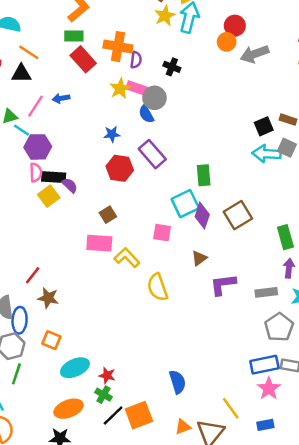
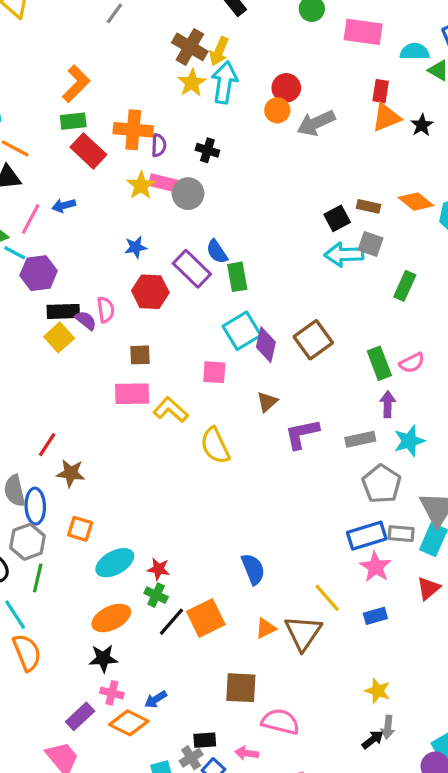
blue semicircle: (146, 114) -> (217, 252), moved
pink semicircle: (36, 172) -> (106, 310), moved
green rectangle: (204, 175) -> (237, 277), moved
brown square: (108, 215) -> (140, 355), turned 35

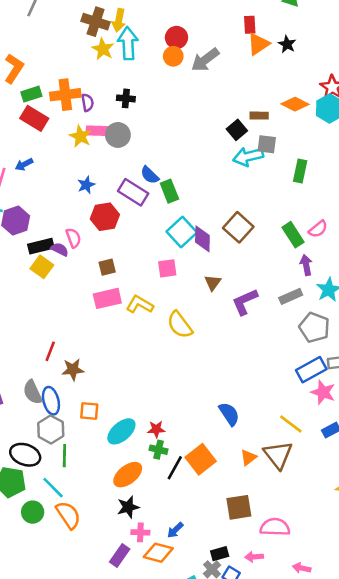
green rectangle: (73, 121) -> (31, 94), moved

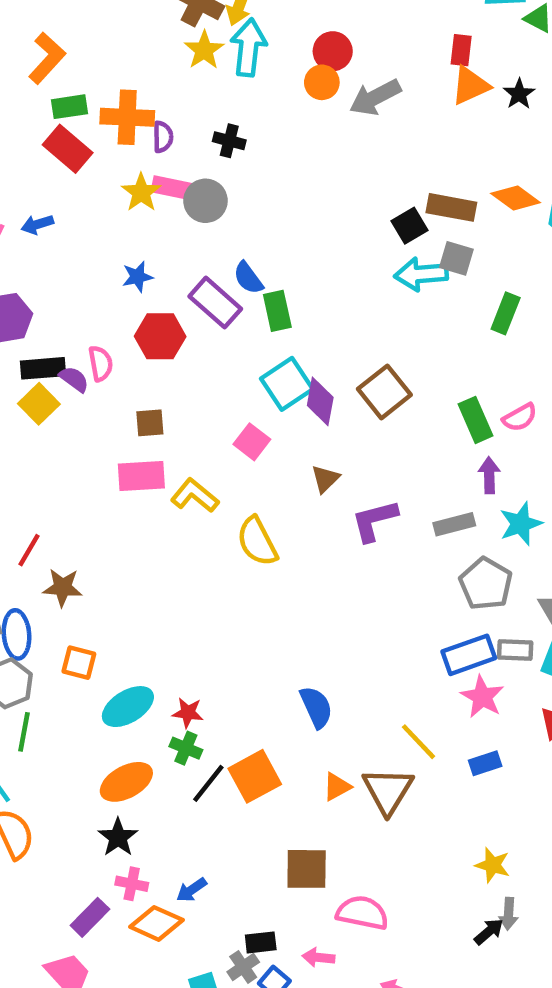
brown rectangle: (259, 116) -> (451, 207), size x1.5
pink square: (167, 268) -> (252, 442), turned 36
black star: (128, 507) -> (118, 837), turned -30

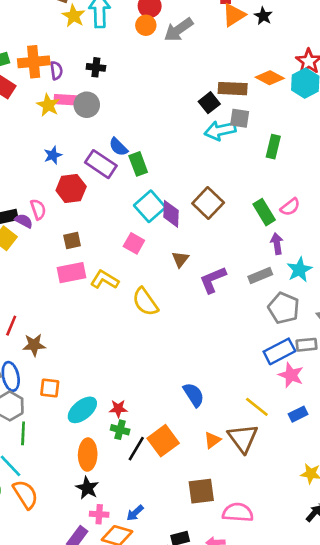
orange ellipse: (126, 782) -> (88, 455), turned -52

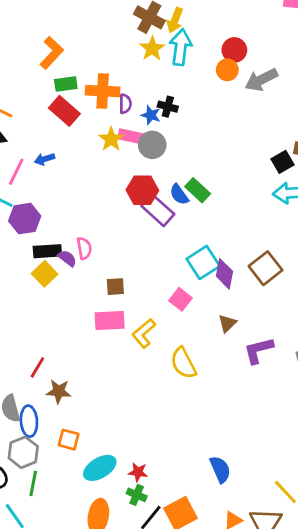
blue star: (53, 155) -> (151, 115), moved, turned 30
green rectangle: (138, 164) -> (198, 190), moved, turned -35
red hexagon: (71, 189) -> (142, 190), moved
yellow L-shape: (105, 280) -> (144, 333), turned -80

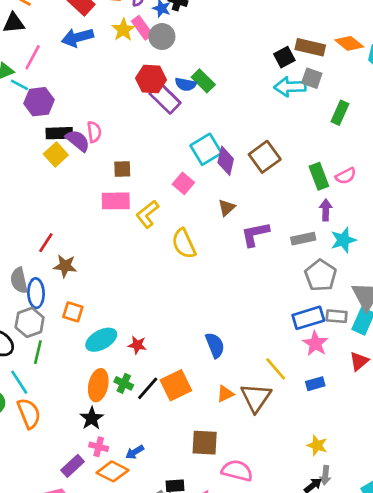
pink rectangle: (131, 136) -> (142, 28), turned 40
blue arrow: (45, 159) -> (78, 37), moved, size x1.6
blue semicircle: (179, 194) -> (186, 84), turned -45
purple semicircle: (67, 258) -> (78, 141), size x1.4
green cross: (137, 495) -> (124, 383), moved

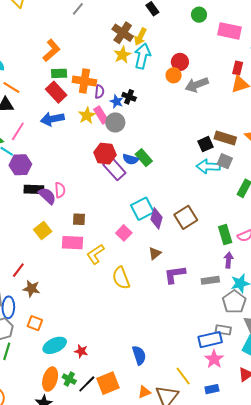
yellow square: (56, 155) -> (43, 230), moved
gray pentagon: (321, 275) -> (234, 302), moved
gray rectangle: (337, 316) -> (223, 330), moved

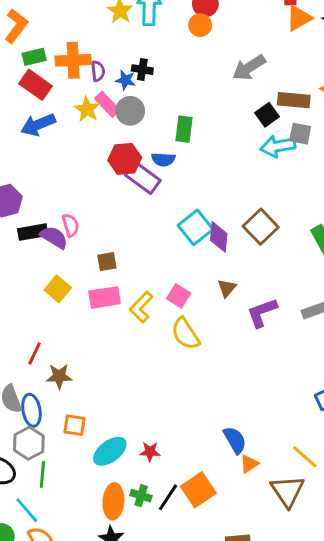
gray arrow: (197, 85) -> (249, 68), moved
green rectangle: (144, 158) -> (184, 129), moved, turned 60
pink square: (124, 233) -> (179, 296), moved
orange triangle: (144, 392) -> (249, 464), moved

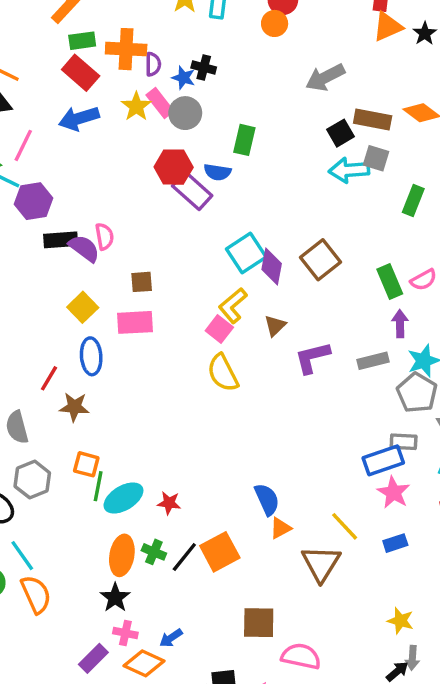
yellow L-shape: (141, 307) -> (233, 305), moved
blue ellipse: (31, 410) -> (91, 356), moved
green line: (42, 474) -> (98, 486), moved

